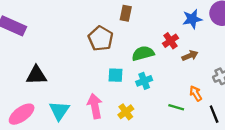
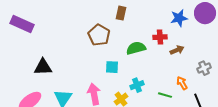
red cross: (170, 41) -> (160, 37), turned 32
cyan cross: (144, 81) -> (137, 85), moved

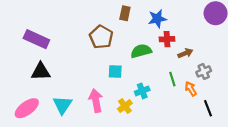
blue star: (179, 18) -> (157, 19), moved
purple rectangle: (22, 24) -> (36, 39), moved
gray cross: (204, 68) -> (204, 71), moved
green line: (165, 95) -> (172, 79), moved, turned 56

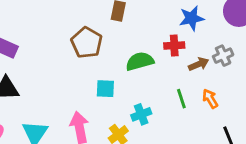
blue star: (157, 19) -> (191, 18), moved
gray cross: (204, 71) -> (223, 56), moved
orange arrow: (191, 89) -> (210, 99), moved

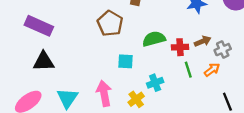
red cross: (174, 45) -> (180, 47), moved
gray cross: (223, 56) -> (223, 50), moved
orange arrow: (210, 99) -> (212, 70), turned 84

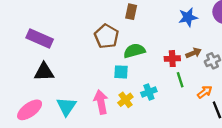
green semicircle: (154, 39) -> (134, 51), moved
orange arrow: (212, 70) -> (205, 92), moved
yellow cross: (136, 99) -> (125, 100), moved

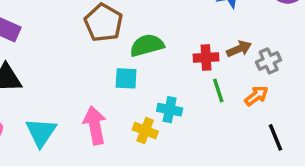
cyan cross: (149, 92) -> (170, 110), turned 32
orange arrow: (205, 92) -> (256, 96), moved
yellow cross: (125, 100) -> (145, 130), moved, turned -32

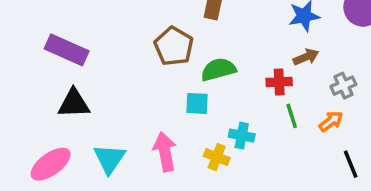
brown arrow: (239, 49) -> (306, 57), moved

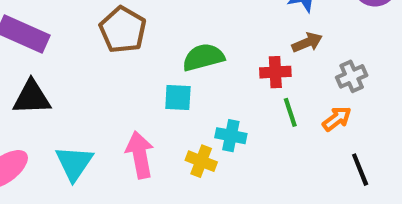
brown pentagon: (174, 46) -> (123, 30), moved

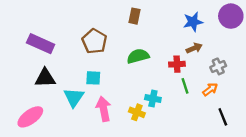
cyan square: (178, 98) -> (93, 78), moved
cyan triangle: (74, 163) -> (74, 97), moved

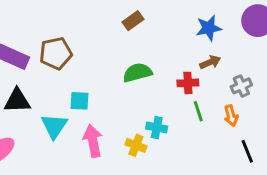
brown rectangle: (135, 16) -> (133, 21), turned 42
brown pentagon: (94, 41) -> (56, 53), moved, turned 30
orange arrow: (210, 89) -> (231, 116), turned 112

